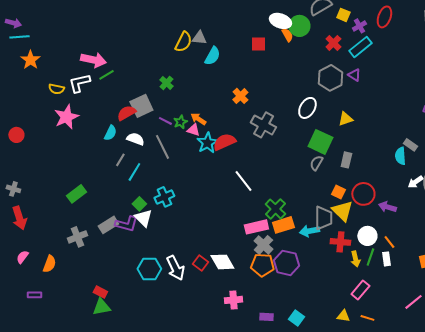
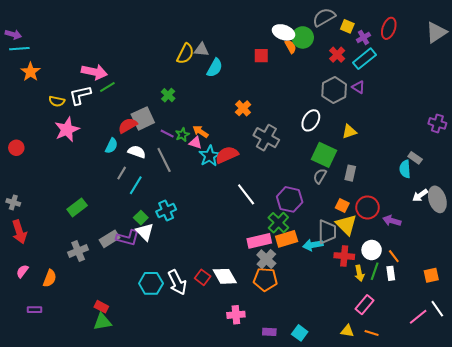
purple hexagon: (286, 263) -> (290, 199), moved

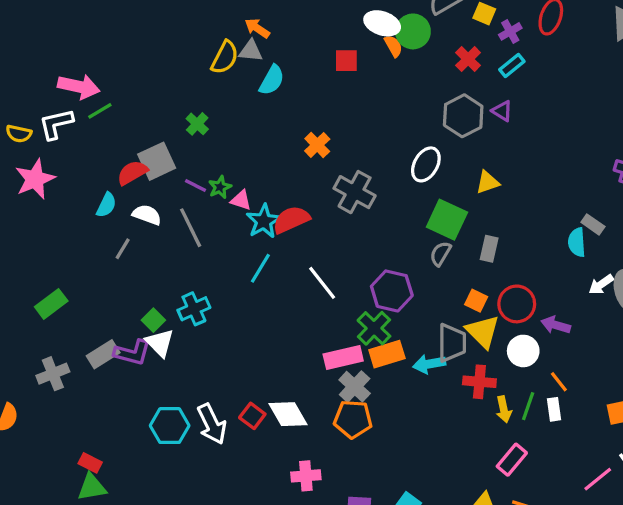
cyan rectangle: (364, 59) -> (512, 65), size x0.7
orange arrow: (201, 132) -> (257, 28), moved
cyan line: (136, 185) -> (260, 268), moved
white circle: (372, 250) -> (523, 351), moved

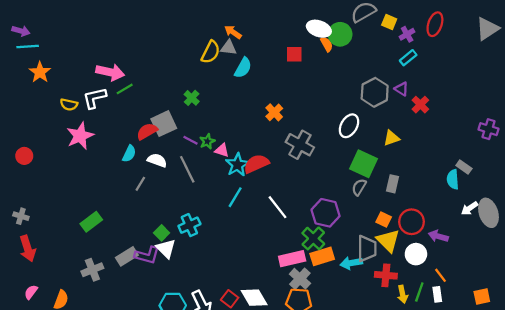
red cross: (468, 59) -> (420, 105), moved

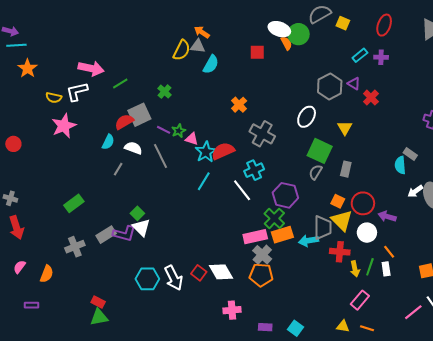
purple cross: (407, 34) -> (381, 57), moved, turned 32
green line: (125, 89) -> (120, 83), moved
yellow triangle: (391, 138) -> (345, 128), turned -42
cyan cross: (189, 225) -> (254, 170), moved

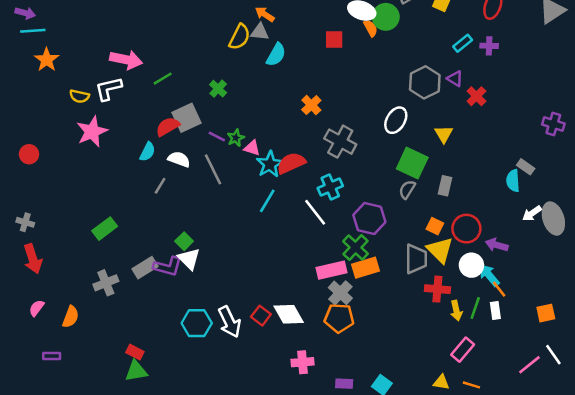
cyan arrow: (309, 241) -> (489, 275), moved, turned 60

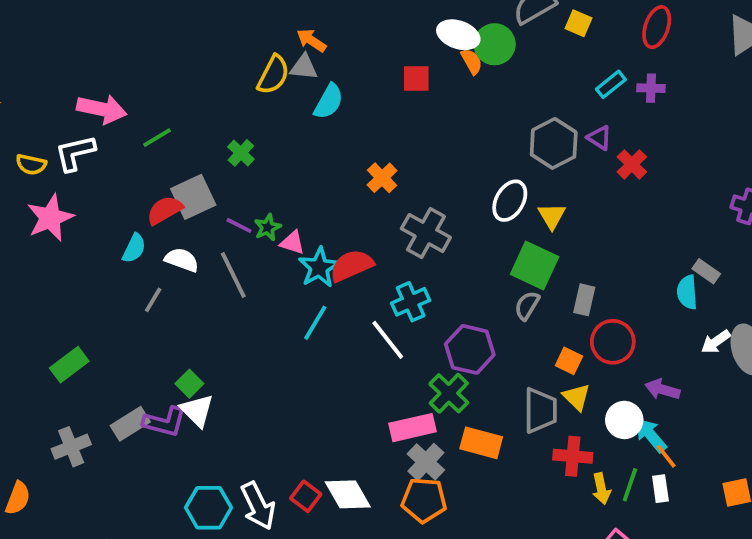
yellow triangle: (444, 134) -> (552, 216), moved
red circle: (466, 229) -> (613, 342), moved
yellow triangle: (440, 250) -> (577, 397), size x0.7
orange rectangle: (366, 268) -> (481, 443), moved, turned 32

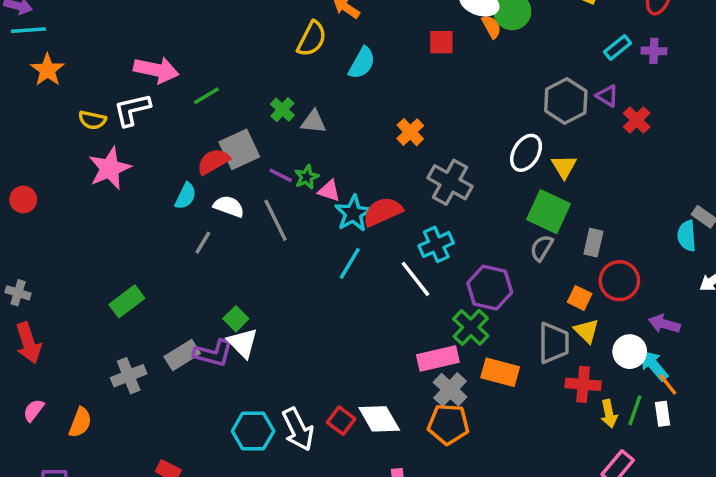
gray triangle: (304, 67) -> (314, 122), moved

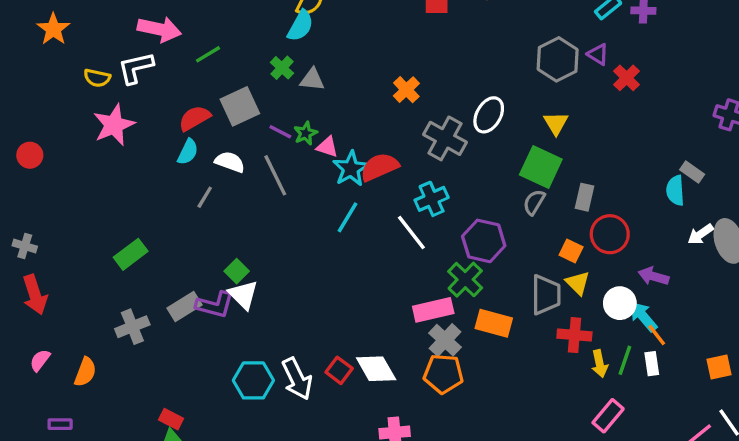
cyan semicircle: (362, 63) -> (300, 26), moved
white ellipse: (526, 153) -> (489, 115), moved
red semicircle: (213, 161) -> (195, 118), moved

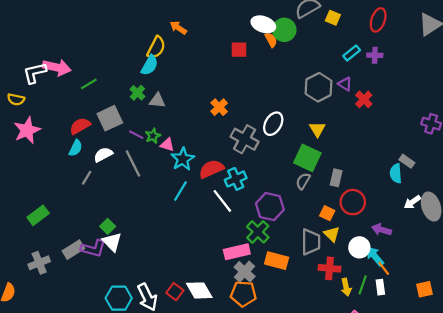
white L-shape: (136, 68) -> (35, 73), moved
white semicircle: (230, 162) -> (103, 155), turned -48
red semicircle: (379, 167) -> (211, 169), moved

